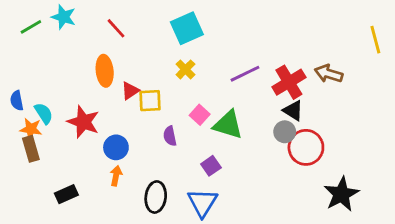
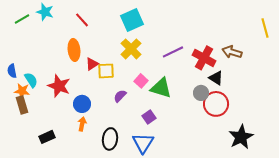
yellow cross: (185, 69) -> (131, 49), size x1.5
red cross: (289, 82) -> (204, 58), turned -30
black triangle: (293, 111) -> (216, 78), moved
purple semicircle: (170, 136) -> (120, 96), turned 56

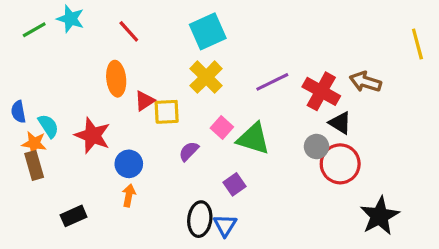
black ellipse: (110, 139) -> (200, 219), moved
blue triangle: (143, 143) -> (225, 225), size x0.7

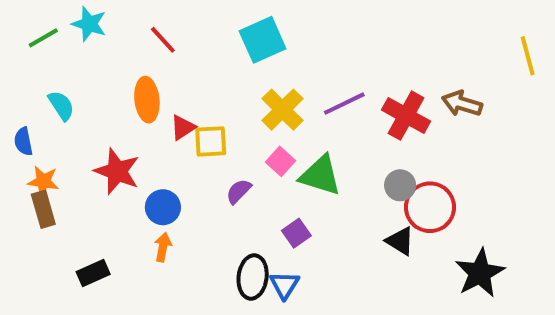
yellow cross: (206, 77) -> (282, 110), moved
black triangle: (340, 123) -> (400, 241), moved
cyan semicircle: (48, 126) -> (61, 106), moved

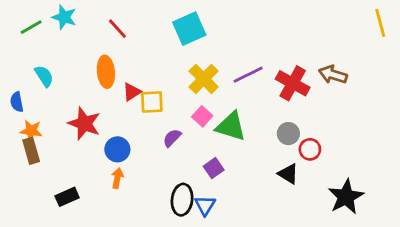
yellow line: (528, 56) -> (380, 23), moved
red circle: (430, 207) -> (310, 149), size x0.6

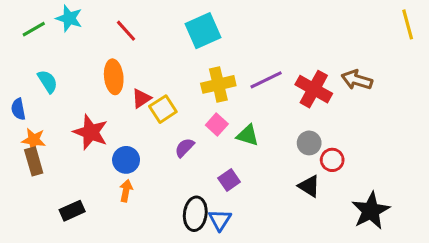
yellow cross: (204, 79) -> (218, 84), turned 32
yellow square: (152, 102) -> (163, 109), turned -30
green triangle: (231, 126) -> (248, 135), size x0.7

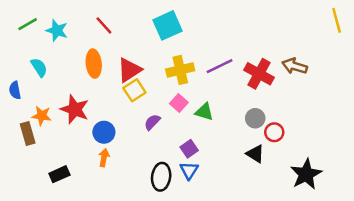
cyan star: (69, 18) -> (57, 31), moved
red triangle: (141, 98) -> (129, 70), moved, size x1.5
orange star: (34, 140) -> (42, 116), moved
blue triangle: (220, 220) -> (189, 170), moved

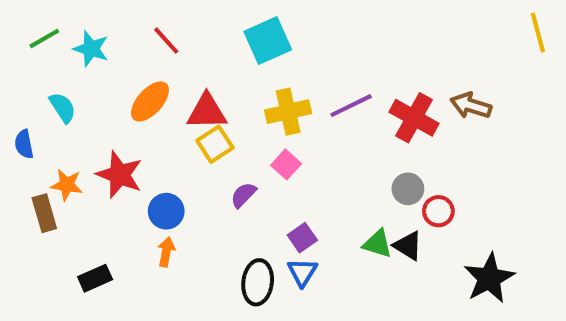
orange ellipse: (94, 64) -> (150, 101), turned 48
red triangle: (129, 70) -> (207, 112), turned 32
green triangle: (204, 112) -> (377, 244), moved

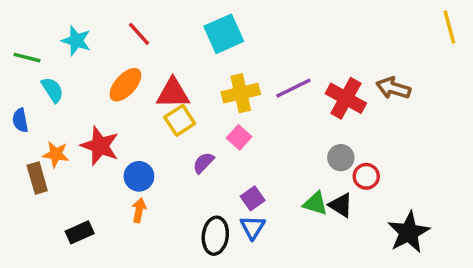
green line: (44, 39) -> (27, 58), moved, turned 44

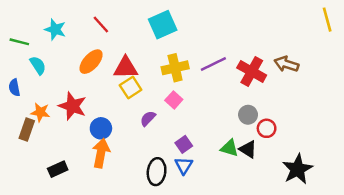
brown rectangle: (37, 178) -> (27, 130), turned 35
orange arrow: (139, 210) -> (101, 153), size x1.6

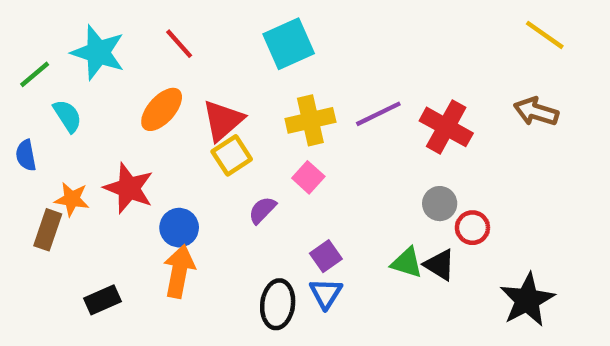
yellow line: (327, 20) -> (545, 35), moved, turned -40
cyan star: (55, 29) -> (98, 52), size x1.4
green line: (19, 42) -> (35, 74), turned -54
brown arrow: (286, 64) -> (536, 112), moved
red triangle: (126, 68) -> (223, 120), turned -40

